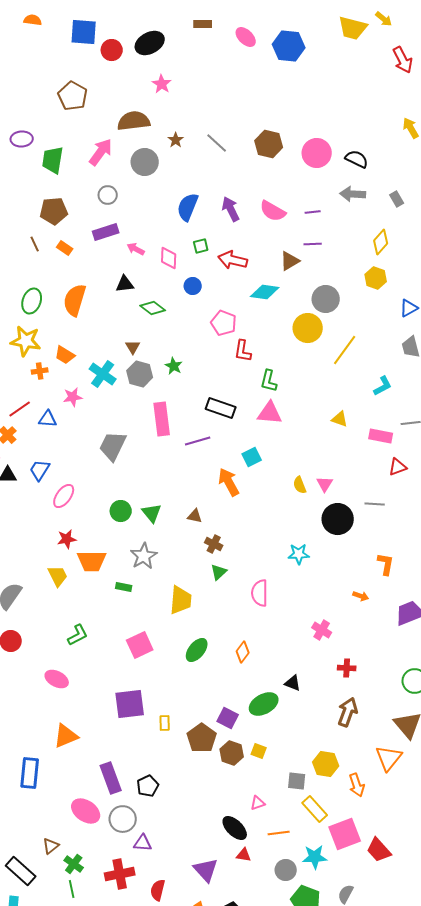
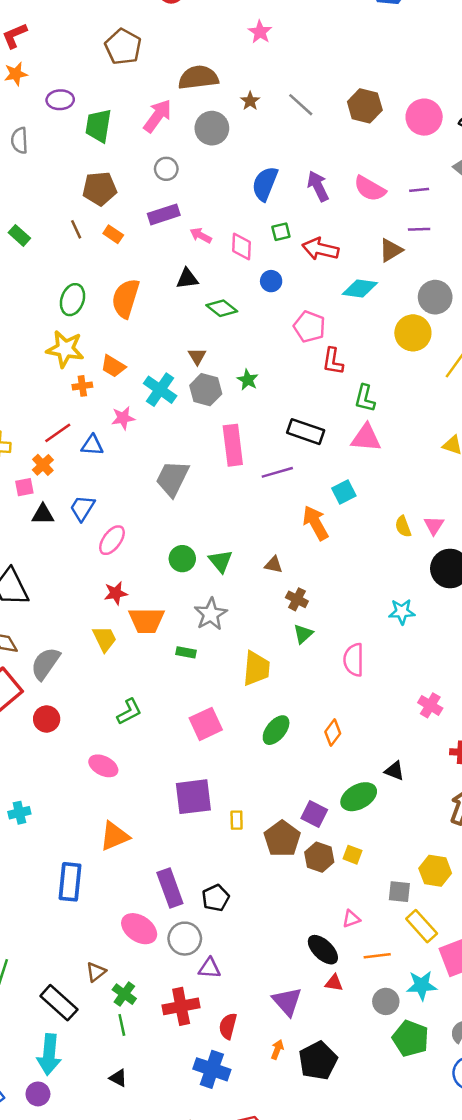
pink star: (162, 84) -> (260, 32), moved

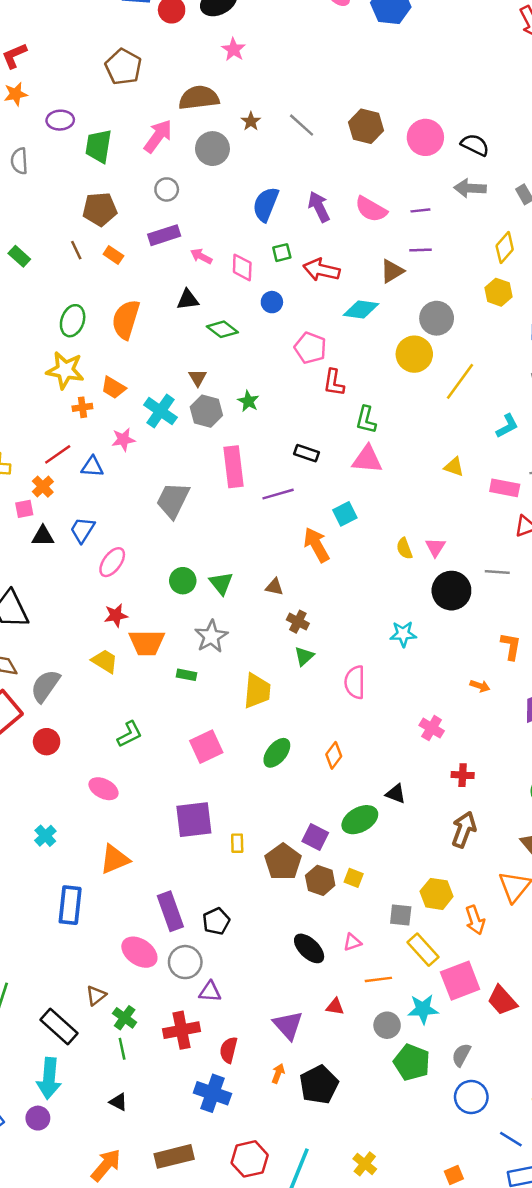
pink star: (260, 32) -> (234, 50), moved
black rectangle: (306, 432) -> (307, 453), size x0.7
yellow trapezoid: (105, 639) -> (105, 661), turned -32
cyan cross: (19, 813) -> (45, 836), moved, turned -30
black ellipse: (323, 950) -> (309, 948), moved

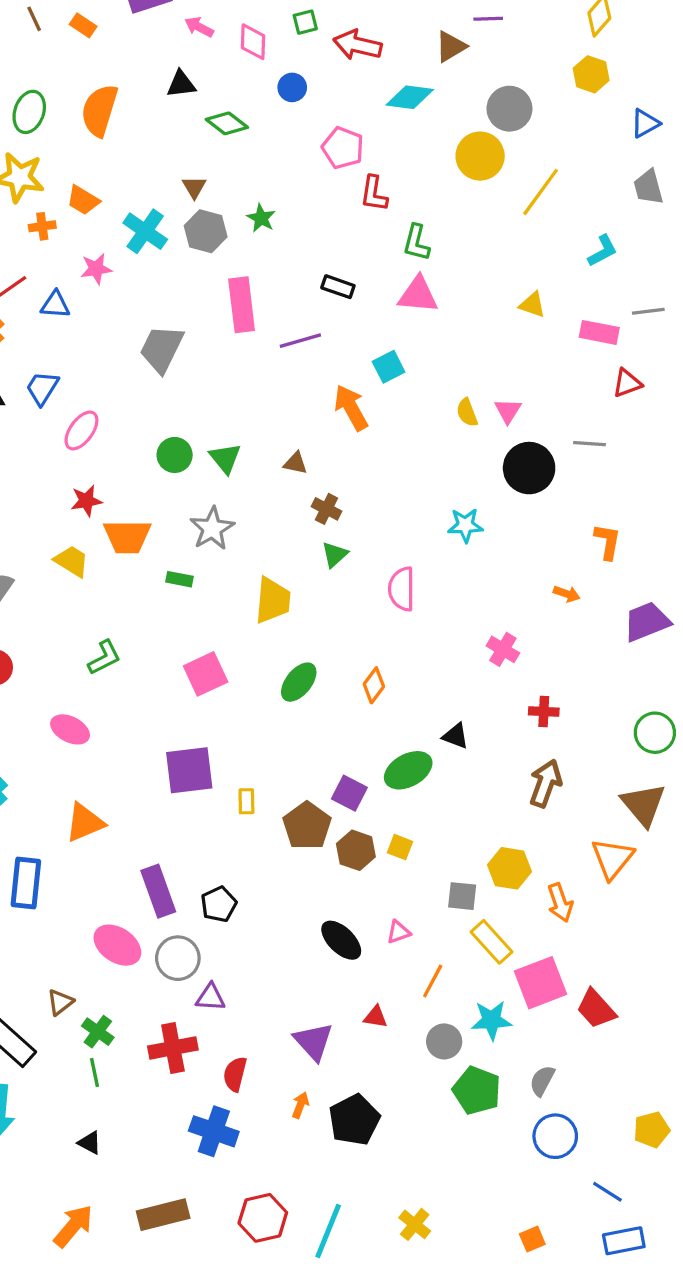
orange line: (378, 979) -> (433, 981), turned -55

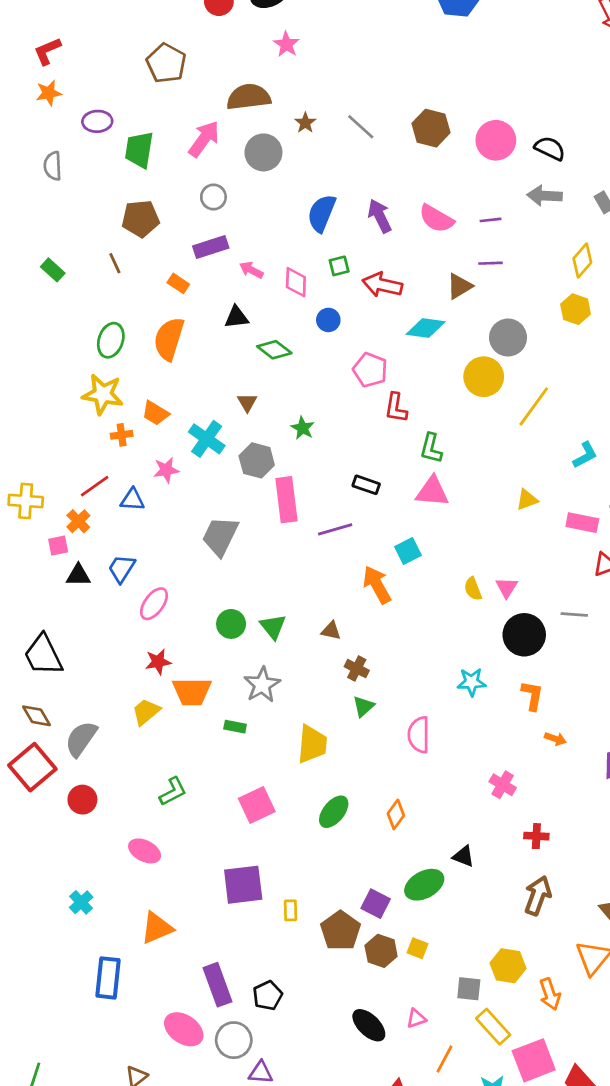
orange rectangle: (83, 25) -> (178, 283), moved
gray hexagon: (206, 231) -> (257, 460), moved
yellow triangle: (532, 305) -> (527, 500), turned -40
orange L-shape: (607, 542) -> (532, 696), moved
yellow trapezoid: (72, 561) -> (146, 712), turned -72

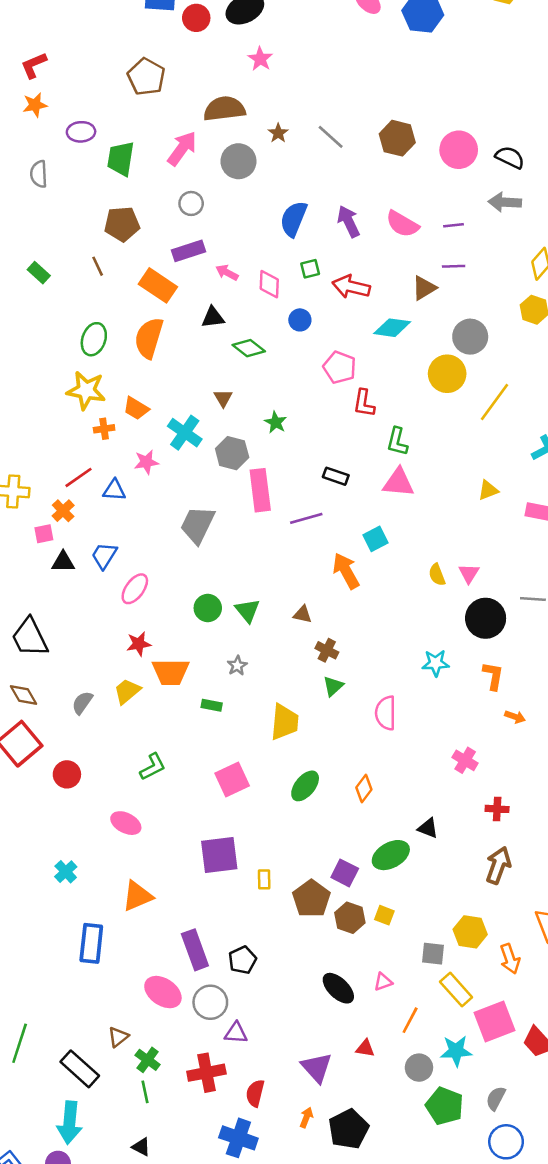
orange rectangle: (178, 283) -> (158, 285), size x1.8
gray star: (262, 685) -> (237, 666), size x0.6
gray semicircle: (81, 739) -> (82, 703), moved, size x0.7

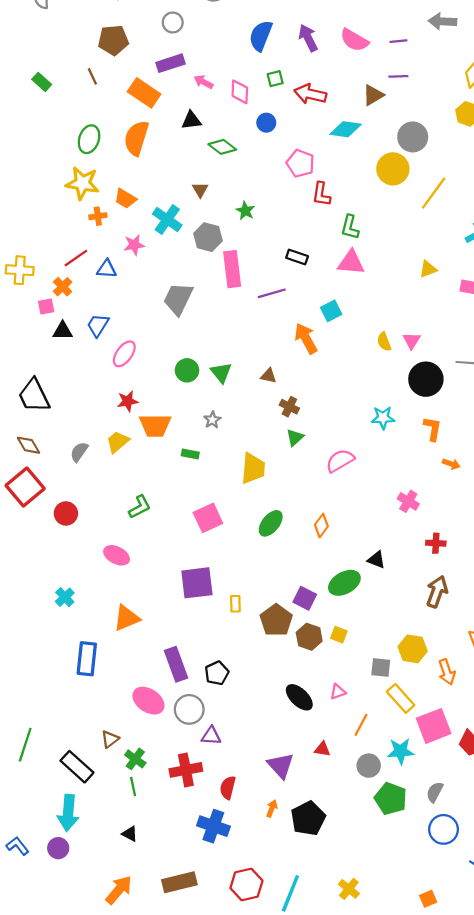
pink semicircle: (386, 713) -> (340, 461), turned 60

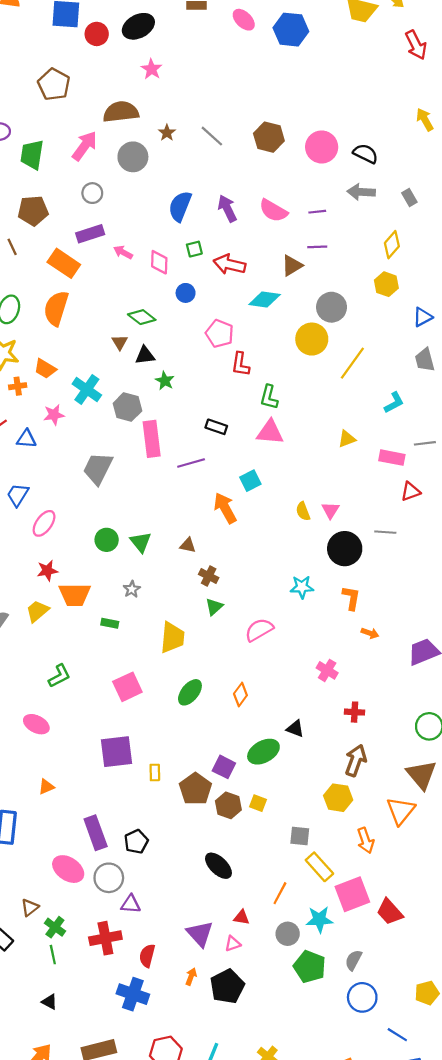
black triangle: (191, 120) -> (145, 355), moved
brown triangle: (200, 190) -> (120, 342), moved
orange triangle: (126, 618) -> (46, 787), size x0.6
yellow hexagon: (413, 649) -> (338, 798), moved
pink triangle: (338, 692) -> (233, 944), moved

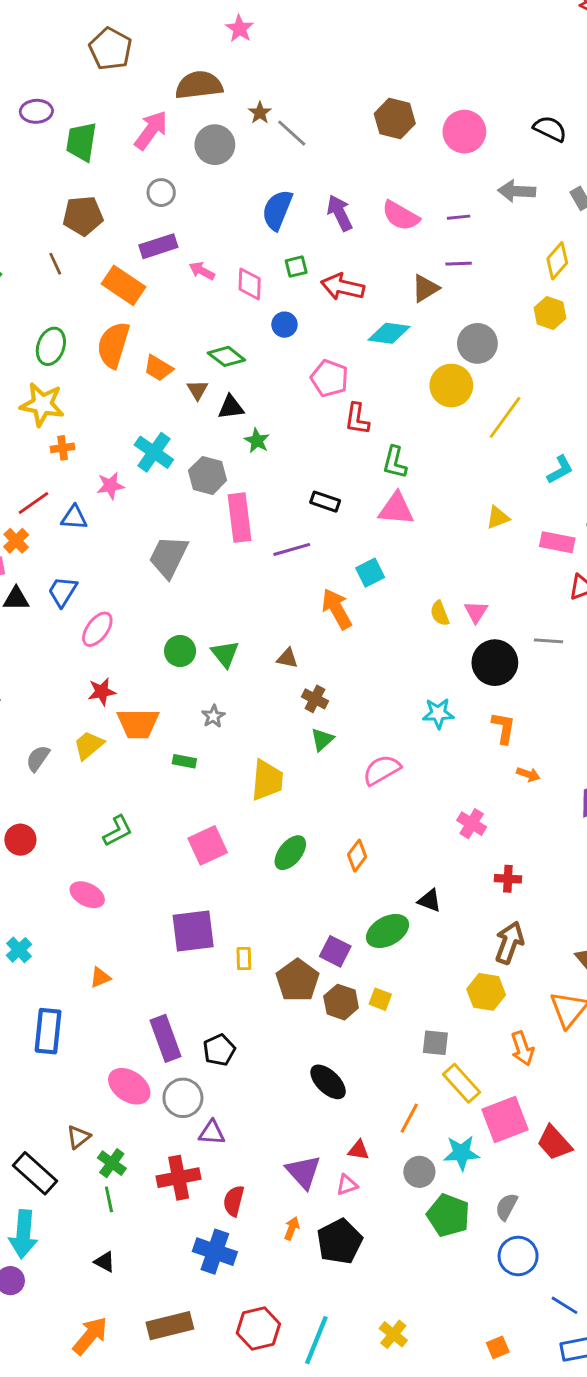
gray line: (212, 136) -> (292, 133), moved
black semicircle: (366, 154) -> (550, 129), moved
orange trapezoid: (45, 369) -> (158, 368), moved

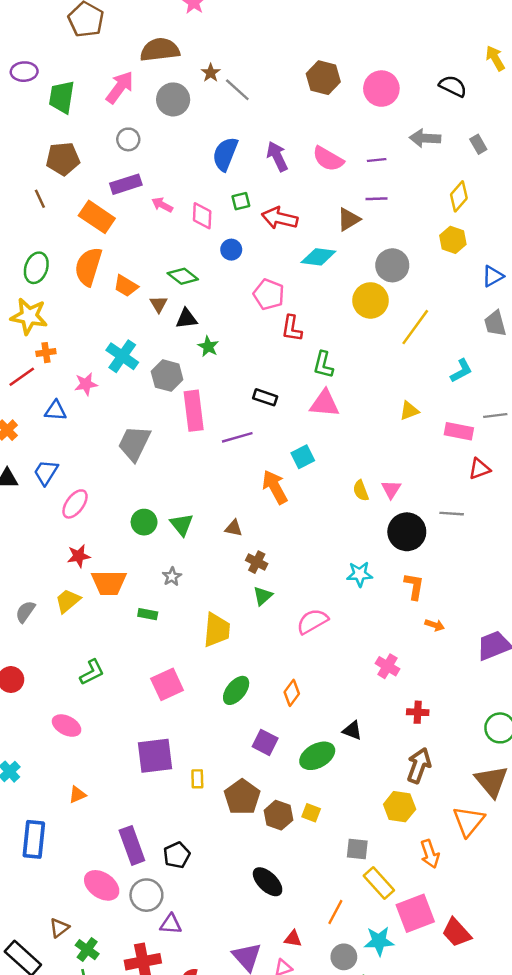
red line: (34, 503) -> (22, 377), moved
purple square: (335, 951) -> (265, 742), moved

